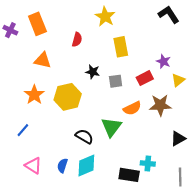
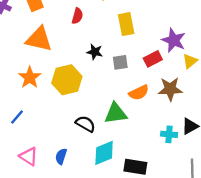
orange triangle: (43, 60) -> (39, 39), size x1.4
purple star: (163, 61) -> (174, 40), size x1.5
green triangle: (111, 127) -> (116, 113), turned 45
cyan cross: (148, 163) -> (169, 134), moved
cyan diamond: (86, 166) -> (104, 153), moved

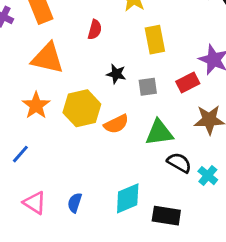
orange semicircle: (139, 93) -> (116, 124), moved
green triangle: (116, 113) -> (159, 133), moved
black semicircle: (85, 124) -> (179, 163), moved
cyan cross: (169, 134) -> (208, 176), turned 35

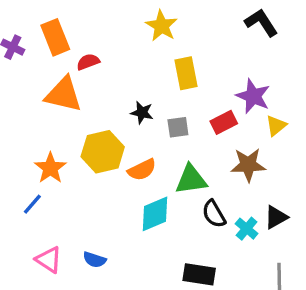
red semicircle: (95, 30) -> (88, 62), moved, turned -126
orange star: (36, 105) -> (50, 168), moved
black semicircle: (179, 163) -> (214, 214), turned -150
cyan diamond: (128, 198) -> (155, 214), moved
blue semicircle: (75, 203) -> (95, 260), turned -90

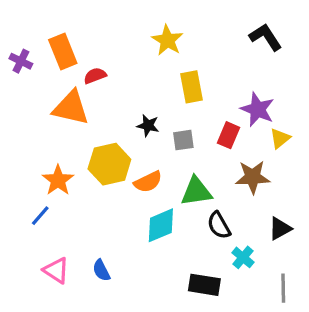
red rectangle: (224, 122) -> (229, 135), turned -40
cyan cross: (247, 229) -> (243, 257), moved
blue semicircle: (95, 260) -> (101, 270), turned 45

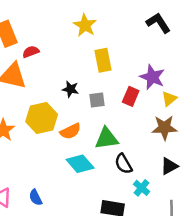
brown star: (253, 177) -> (164, 128), moved
cyan diamond: (161, 225) -> (80, 164), turned 72

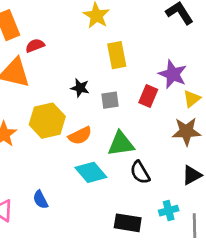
cyan cross: (142, 188) -> (169, 211), moved, turned 35
blue semicircle: (36, 197) -> (40, 200), moved

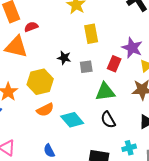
orange semicircle: (80, 136) -> (45, 110), moved
green triangle: (121, 144) -> (105, 92), moved
blue semicircle: (40, 200) -> (49, 151), moved

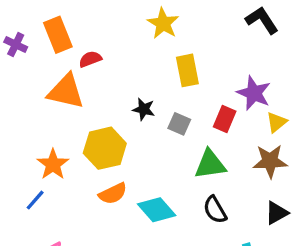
gray square: (86, 67) -> (179, 124), turned 32

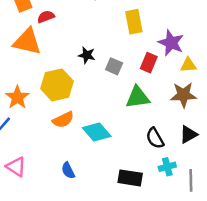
yellow rectangle: (187, 70) -> (134, 22), moved
yellow triangle: (277, 122) -> (188, 65), turned 35
black semicircle: (215, 210) -> (155, 138), moved

